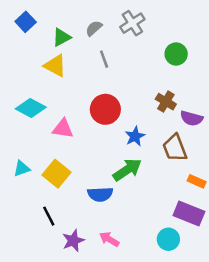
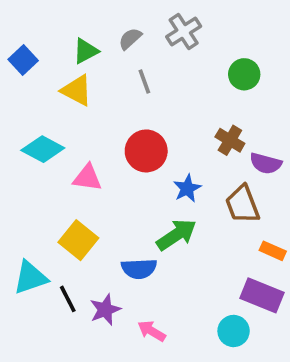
blue square: (26, 22) -> (23, 60), moved
cyan triangle: (22, 168) -> (30, 278), moved, size x1.5
purple star: (73, 241) -> (105, 310), moved

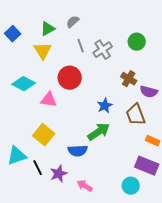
gray cross: (184, 32) -> (103, 50), moved
yellow triangle: (77, 90) -> (43, 51), turned 30
red circle: (146, 151) -> (70, 78), moved

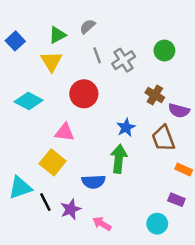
pink triangle: (49, 100) -> (65, 132), moved
green arrow: (99, 132) -> (119, 159), turned -50
purple rectangle: (147, 166) -> (176, 200), size x0.6

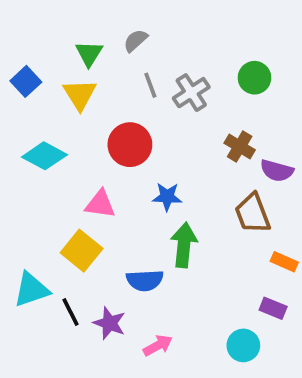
green triangle: (57, 35) -> (89, 54), turned -30
blue square: (15, 41) -> (26, 81), moved
blue star: (126, 127) -> (167, 197), moved, turned 30
purple star: (71, 209) -> (109, 323), turned -30
pink arrow: (102, 224) -> (158, 345), turned 120

